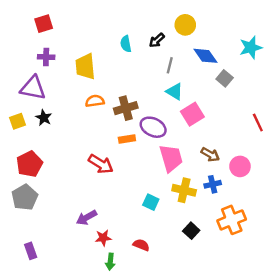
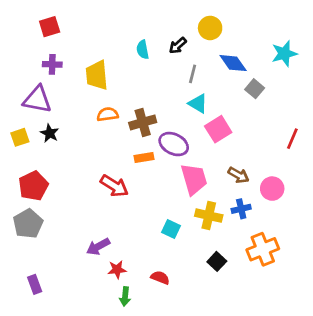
red line: (258, 122) -> (292, 139), turned 48

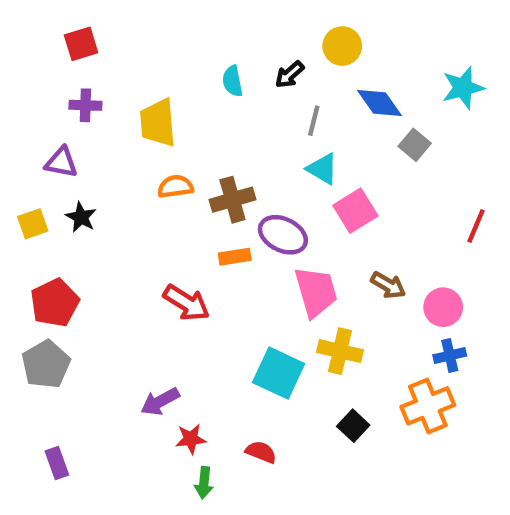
purple triangle: (37, 99) -> (61, 162), size x0.7
blue cross: (241, 209) -> (450, 355), moved
cyan square: (171, 229) -> (279, 373), size x1.6

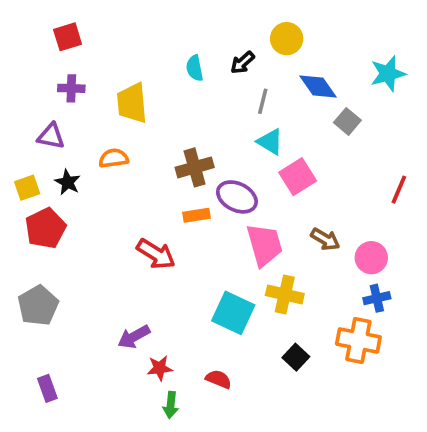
orange semicircle: (175, 186) -> (114, 158), moved
red pentagon: (55, 303) -> (45, 228), moved
orange cross: (428, 406) -> (358, 341), turned 33

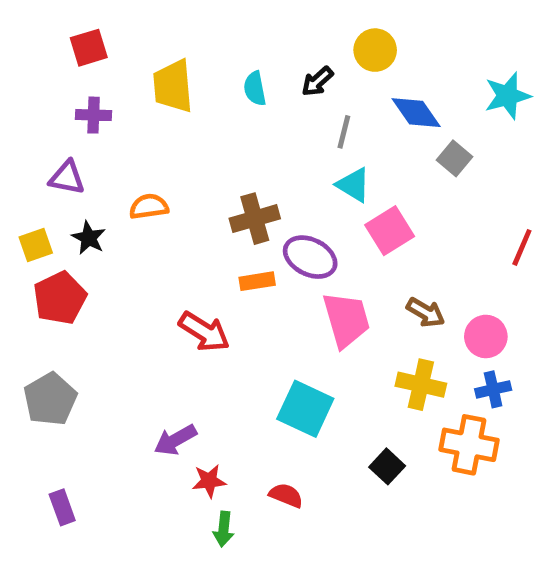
yellow trapezoid: (132, 103) -> (173, 86), moved
yellow cross: (285, 294) -> (421, 385), moved

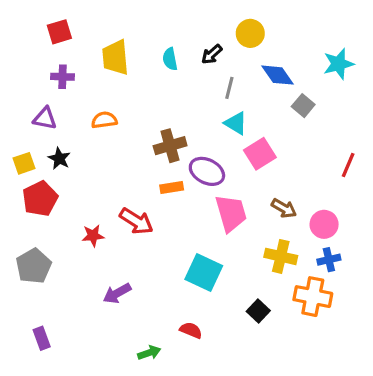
orange semicircle: (149, 207) -> (104, 120), moved
red star: (209, 481) -> (93, 236), moved
green arrow: (223, 529) -> (149, 353), turned -115

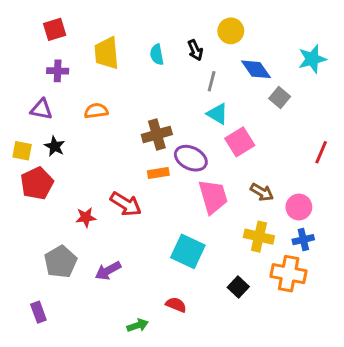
black arrow: (212, 54) -> (195, 50), turned -72
yellow square: (24, 163) -> (22, 151), turned 30
gray pentagon: (34, 266) -> (61, 262), moved

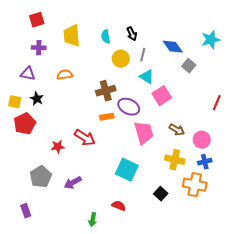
yellow circle: (231, 31) -> (121, 59), moved
green arrow: (138, 325) -> (93, 220), turned 120

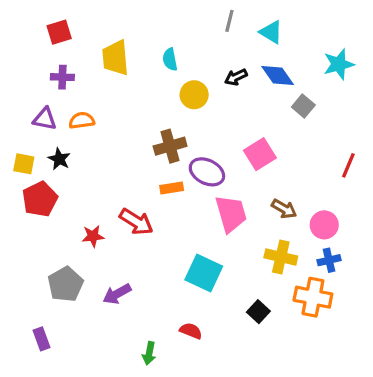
black arrow: (132, 34) -> (236, 77), moved, turned 88
gray line: (143, 55) -> (229, 21), moved
orange semicircle: (65, 75) -> (82, 120), moved
cyan triangle: (147, 77) -> (271, 32), moved

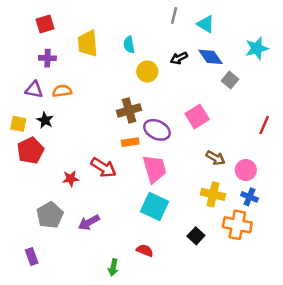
pink trapezoid: (231, 214) -> (155, 169), moved
blue cross: (329, 260) -> (249, 197), turned 35

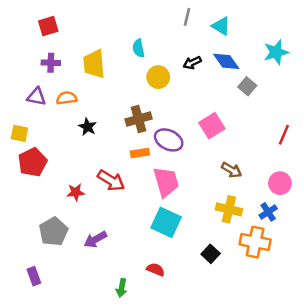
yellow trapezoid: (88, 43) -> (94, 64), moved
black star: (45, 120) -> (87, 127), moved
pink circle: (246, 170) -> (280, 183), moved
blue cross: (249, 197) -> (268, 212), turned 35

